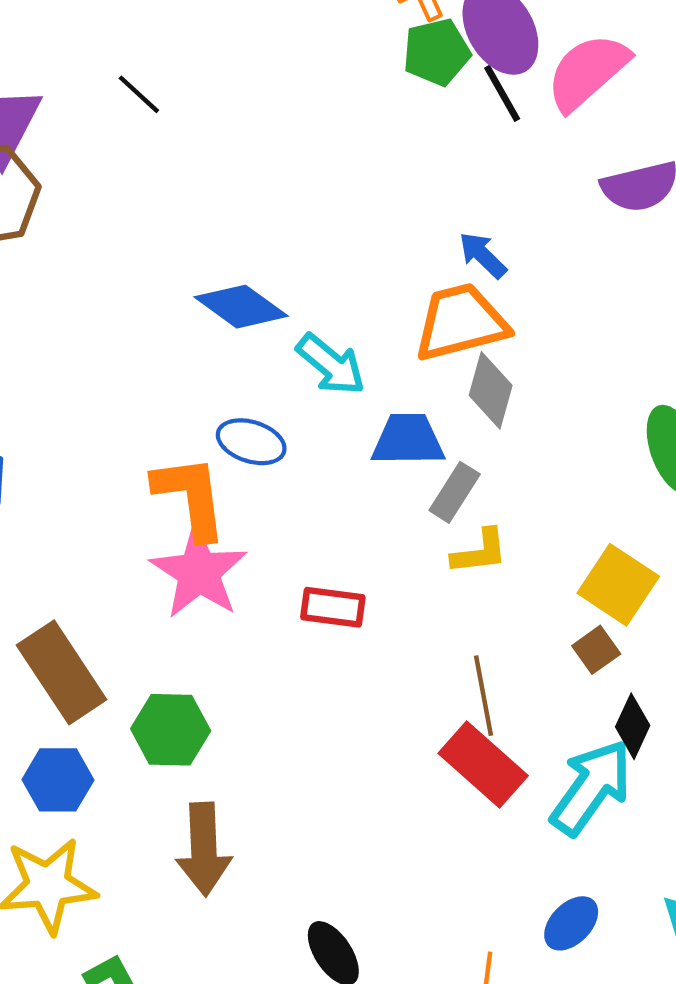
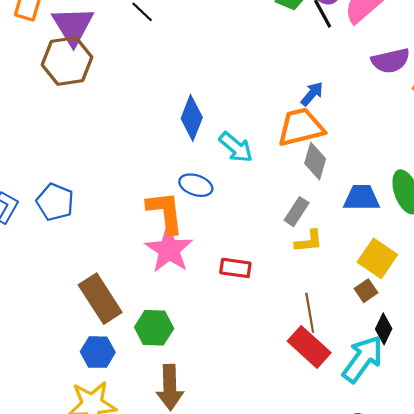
blue arrow: (483, 255) -> (312, 94), turned 85
blue diamond: (241, 307) -> (192, 118), turned 75
blue trapezoid: (408, 440) -> (362, 198), moved

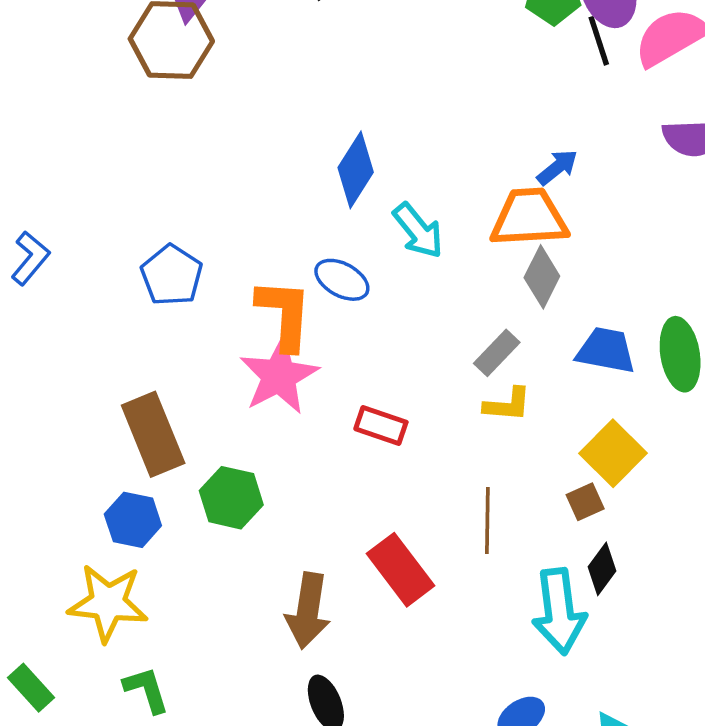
blue pentagon: (55, 202) -> (172, 275), moved
red rectangle: (309, 347) -> (401, 570), moved
cyan arrow: (363, 359) -> (559, 611), turned 126
brown arrow: (170, 387) -> (308, 611), moved

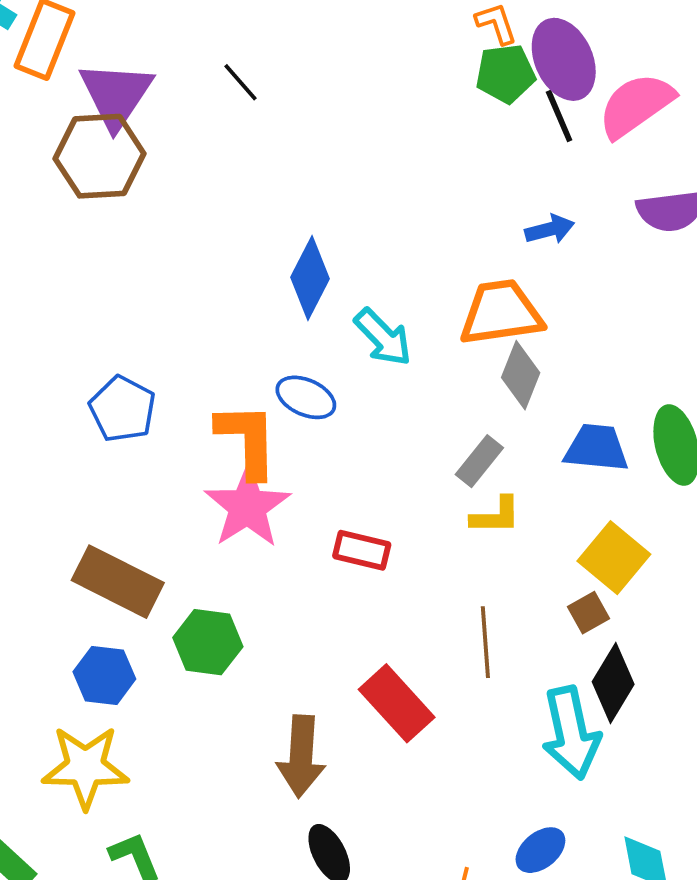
blue arrow: (557, 167) -> (550, 229), moved, turned 30
brown rectangle: (153, 434) -> (118, 582), turned -36
black diamond: (602, 569) -> (613, 683), size x1.4

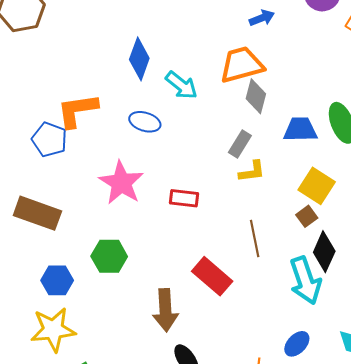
orange L-shape: (247, 440) -> (77, 110), moved, turned -90
brown rectangle: (118, 582) -> (37, 213), moved

